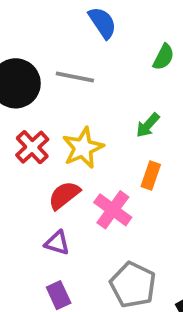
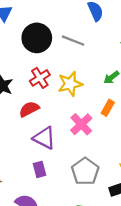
red semicircle: (64, 195) -> (29, 109), moved
purple triangle: (57, 243) -> (44, 138), size x1.5

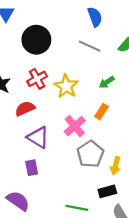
gray line: (73, 41) -> (90, 46), moved
yellow star: (70, 84) -> (66, 86), turned -30
gray pentagon: (85, 171) -> (90, 154), moved

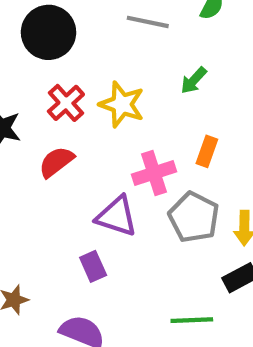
orange rectangle: (101, 112) -> (207, 151), moved
pink cross: (75, 126) -> (154, 173), turned 35
purple triangle: (38, 137) -> (117, 216), moved

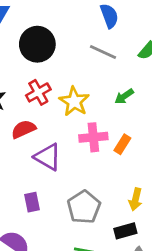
pink cross: (154, 173) -> (93, 137), moved
purple triangle: (117, 216) -> (48, 157), moved
gray pentagon: (194, 217) -> (84, 207), moved

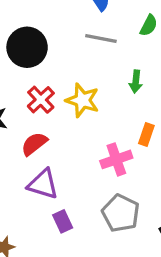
green arrow: (124, 96) -> (136, 82), turned -36
pink cross: (93, 137) -> (116, 159), moved
purple triangle: (48, 157) -> (43, 184), moved

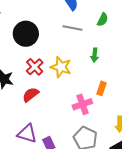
purple triangle: (43, 184) -> (27, 134), moved

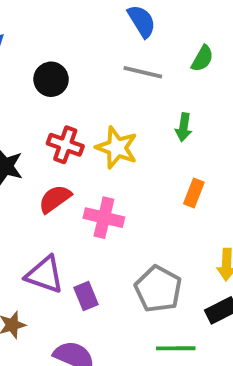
black circle: (26, 34) -> (51, 79), size x0.7
red cross: (35, 67) -> (65, 145), turned -30
pink cross: (82, 104) -> (104, 218), moved, turned 30

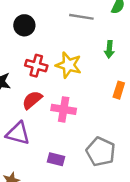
purple triangle: (45, 275) -> (18, 133), moved
purple rectangle: (86, 296) -> (56, 159), turned -49

